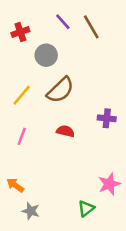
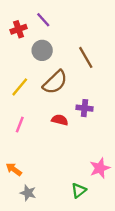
purple line: (63, 22) -> (43, 20), moved
brown line: (91, 27) -> (86, 57), moved
purple cross: (107, 118) -> (84, 108), moved

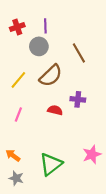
purple line: (43, 20) -> (45, 26), moved, turned 40
green triangle: (79, 190) -> (51, 164), moved, size x1.6
gray star: (28, 193) -> (16, 178), moved

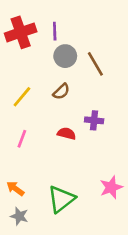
red cross: (17, 27) -> (21, 32), size x1.6
gray circle: (39, 46) -> (65, 56), moved
brown semicircle: (51, 76) -> (61, 92), size x0.6

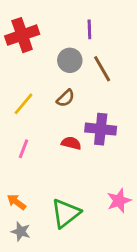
purple line: (55, 31) -> (89, 29), moved
purple cross: (94, 120) -> (101, 129), size x1.5

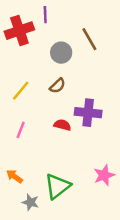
purple line: (89, 29) -> (45, 15), moved
brown line: (102, 69) -> (89, 39), moved
gray star: (21, 231) -> (30, 202), moved

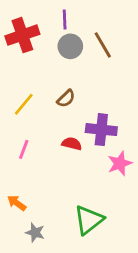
purple line: (45, 15) -> (65, 20), moved
gray circle: (61, 53) -> (70, 46), moved
pink star: (104, 175) -> (120, 163), moved
green triangle: (57, 186) -> (89, 220), moved

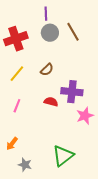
red cross: (22, 35) -> (16, 39), moved
orange arrow: (17, 203) -> (12, 144), turned -88

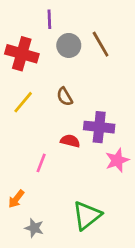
purple line: (46, 14) -> (49, 19), moved
red cross: (16, 39) -> (22, 54), turned 35
brown semicircle: (47, 70) -> (65, 97), turned 104
pink line: (17, 106) -> (41, 163), moved

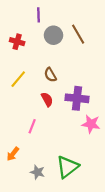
red cross: (22, 54) -> (17, 42), size x0.6
red semicircle: (70, 141) -> (47, 99), moved, turned 48
pink star: (117, 160) -> (91, 124), turned 30
gray star: (34, 228) -> (37, 172), moved

